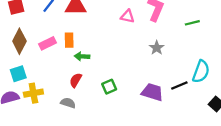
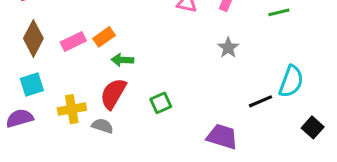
orange rectangle: (69, 40) -> (104, 37), turned 56
red semicircle: (76, 80) -> (113, 94), size x1.5
purple trapezoid: (152, 92) -> (222, 137), moved
yellow cross: (33, 93) -> (72, 109), moved

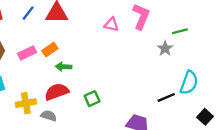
gray star: (228, 48) -> (165, 48), moved
red semicircle: (113, 94) -> (57, 92), turned 40

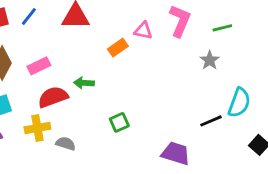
blue line: (28, 13) -> (29, 17), moved
green line: (180, 31) -> (222, 28), moved
orange rectangle: (50, 50) -> (118, 48), moved
red semicircle: (57, 92) -> (53, 97), moved

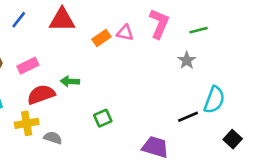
orange rectangle: (118, 48) -> (101, 38), moved

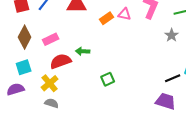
yellow cross: (27, 123) -> (50, 83), turned -30
gray semicircle: (53, 138) -> (52, 103), moved
purple trapezoid: (155, 147) -> (166, 101), moved

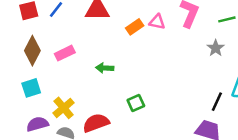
red semicircle: (61, 61) -> (96, 123), moved
black line: (173, 78) -> (217, 102), turned -42
purple semicircle: (16, 89) -> (37, 124), moved

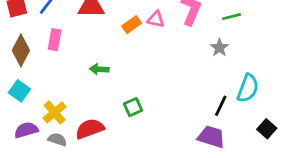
pink rectangle: (65, 53) -> (55, 40), moved, turned -54
cyan square: (31, 88) -> (19, 91), turned -36

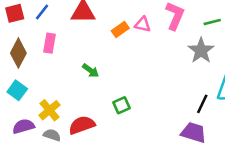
gray star: (219, 48) -> (201, 51), size x1.5
green arrow: (99, 69) -> (90, 70), turned -147

